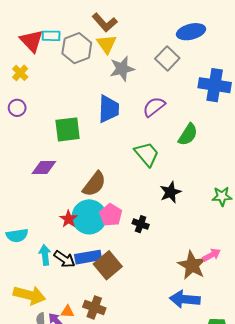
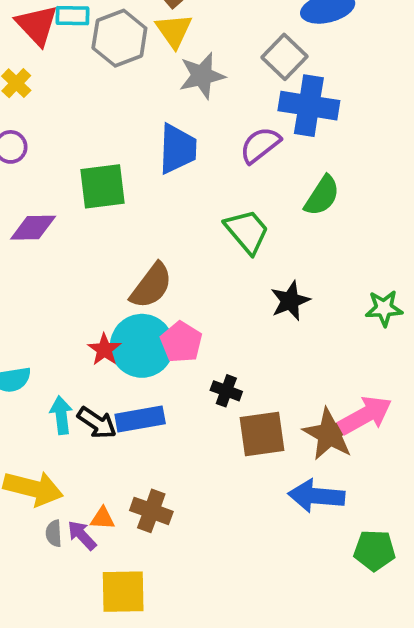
blue cross: (215, 85) -> (309, 106), moved
purple diamond: (44, 168) -> (33, 228), moved
black cross: (141, 224) -> (226, 391), moved
pink arrow: (212, 255) -> (365, 415), size x1.6
brown square: (108, 265) -> (262, 434), moved, turned 32

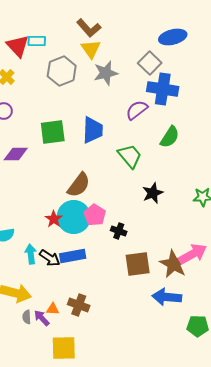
gray hexagon: (119, 38) -> (62, 71), moved
blue trapezoid: (178, 149) -> (93, 130), moved
black cross: (226, 391) -> (119, 231), moved

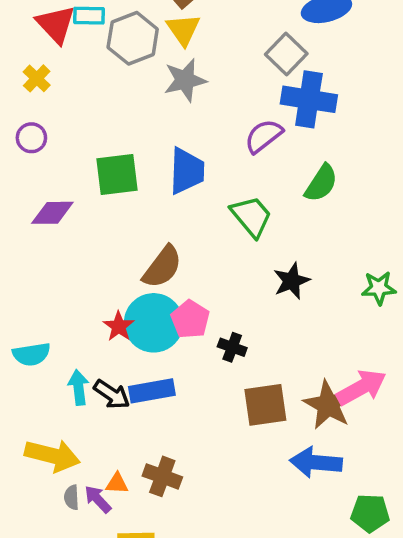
gray hexagon: (62, 71) -> (133, 38), moved
gray star: (106, 73) -> (185, 80), moved

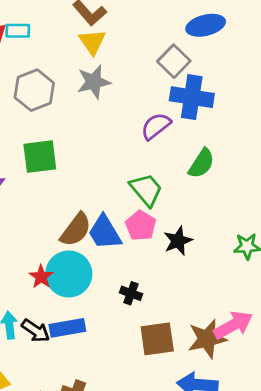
gray hexagon: (133, 38) -> (34, 90), moved
blue trapezoid: (187, 171) -> (105, 233), moved, turned 147
pink pentagon: (190, 319) -> (141, 226), moved
brown star: (328, 405) -> (207, 339), turned 30

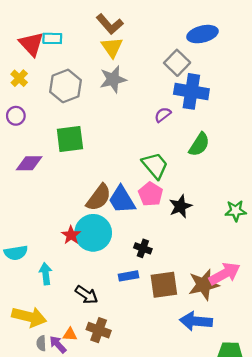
purple semicircle: (156, 126) -> (163, 115), size x0.7
blue rectangle: (67, 328) -> (128, 276), moved, size x0.7
black arrow: (36, 331) -> (87, 295), moved

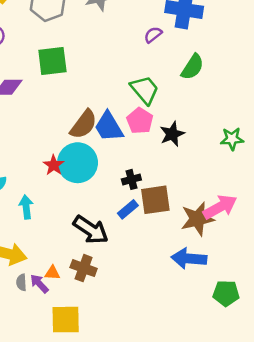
black cross: (143, 248) -> (131, 179), turned -35
blue rectangle: (128, 276) -> (128, 209), moved, turned -30
brown square: (164, 285) -> (155, 200), moved
black arrow: (87, 295) -> (91, 230), moved, size x1.4

